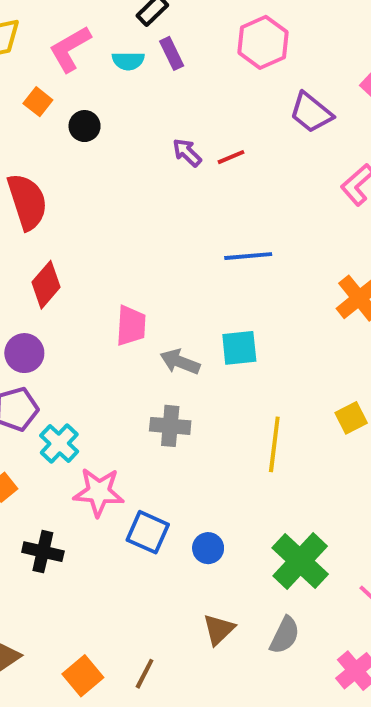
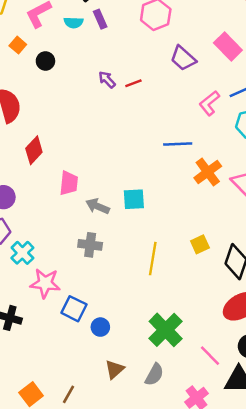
blue line: (248, 256) -> (178, 144), moved
red diamond: (46, 285) -> (34, 150), moved
blue circle: (208, 548) -> (100, 327), moved

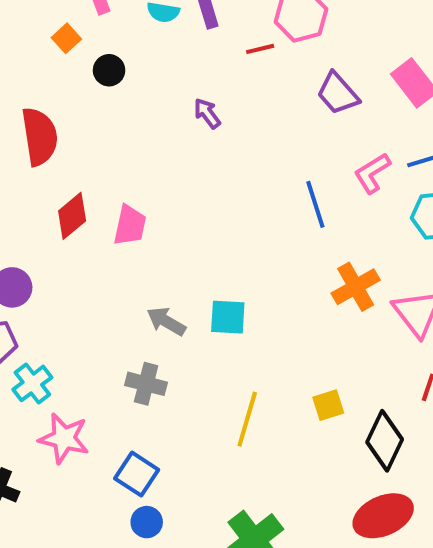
red line: (133, 83) -> (260, 49), moved
blue line: (178, 144) -> (315, 204), moved, turned 68
pink trapezoid: (69, 183) -> (130, 225), moved
blue square: (74, 309) -> (137, 474), moved

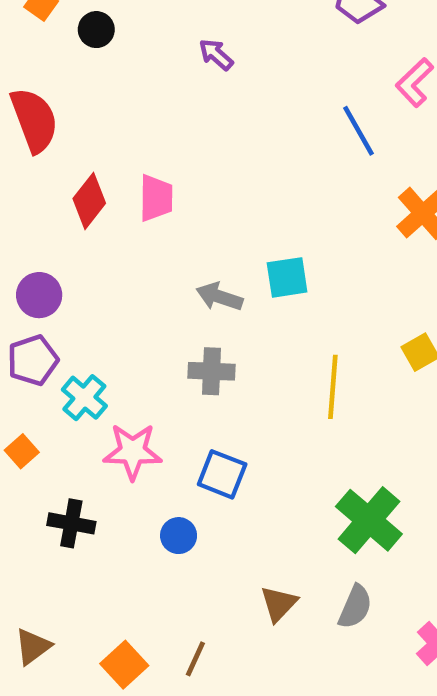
blue circle: (147, 522) -> (179, 536), moved

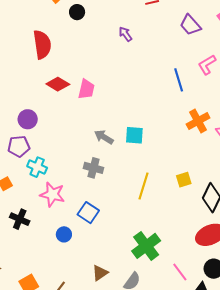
red diamond: (89, 201) -> (58, 84), turned 70
cyan cross: (84, 398) -> (37, 167), turned -30

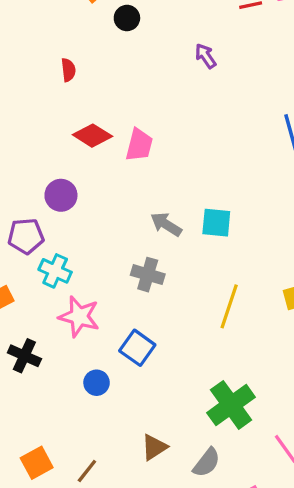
red semicircle: (42, 45) -> (68, 70), size x0.5
purple circle: (28, 119) -> (61, 195), moved

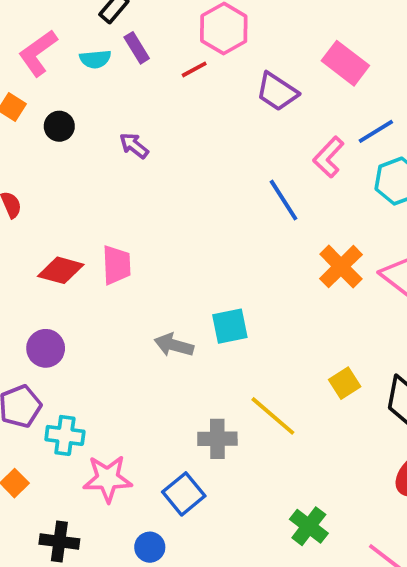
purple arrow: (206, 56) -> (134, 146), moved
gray cross: (148, 275) -> (217, 439), moved
yellow line: (229, 306) -> (273, 416), turned -51
blue square: (137, 348) -> (184, 494), turned 32
green cross: (231, 405) -> (309, 526), size x0.7

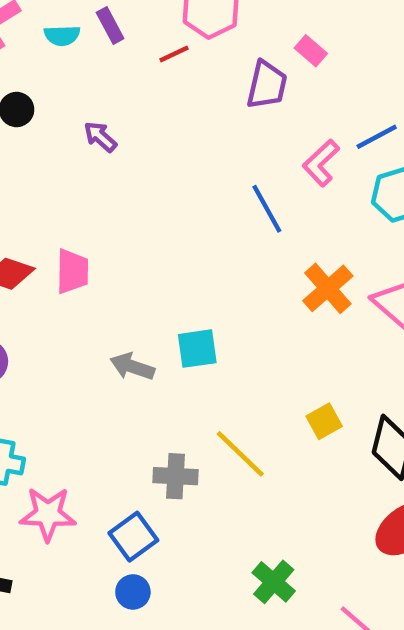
pink rectangle: (345, 63) -> (311, 51), moved, size x0.6
purple trapezoid: (277, 92) -> (267, 85), turned -114
blue circle: (150, 547) -> (133, 592), moved

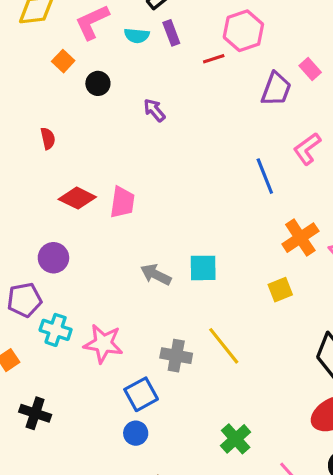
yellow square: (324, 421) -> (280, 290), moved
pink star: (48, 514) -> (103, 344), moved

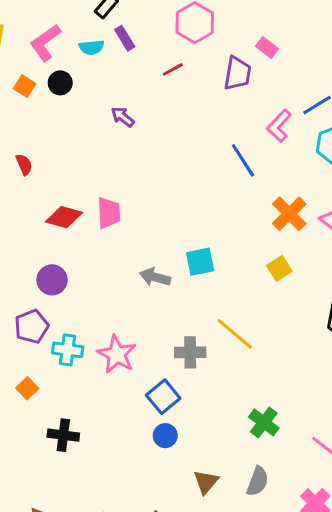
red line: (214, 59) -> (173, 69), moved
black circle: (98, 83) -> (60, 83), moved
pink star: (103, 344) -> (117, 354), turned 30

